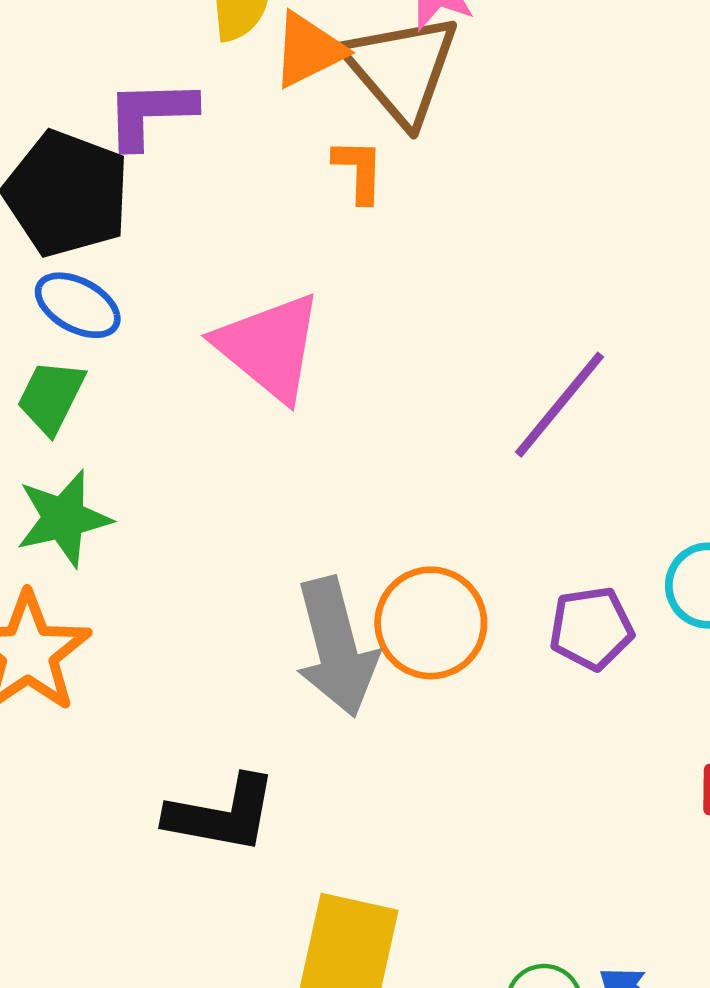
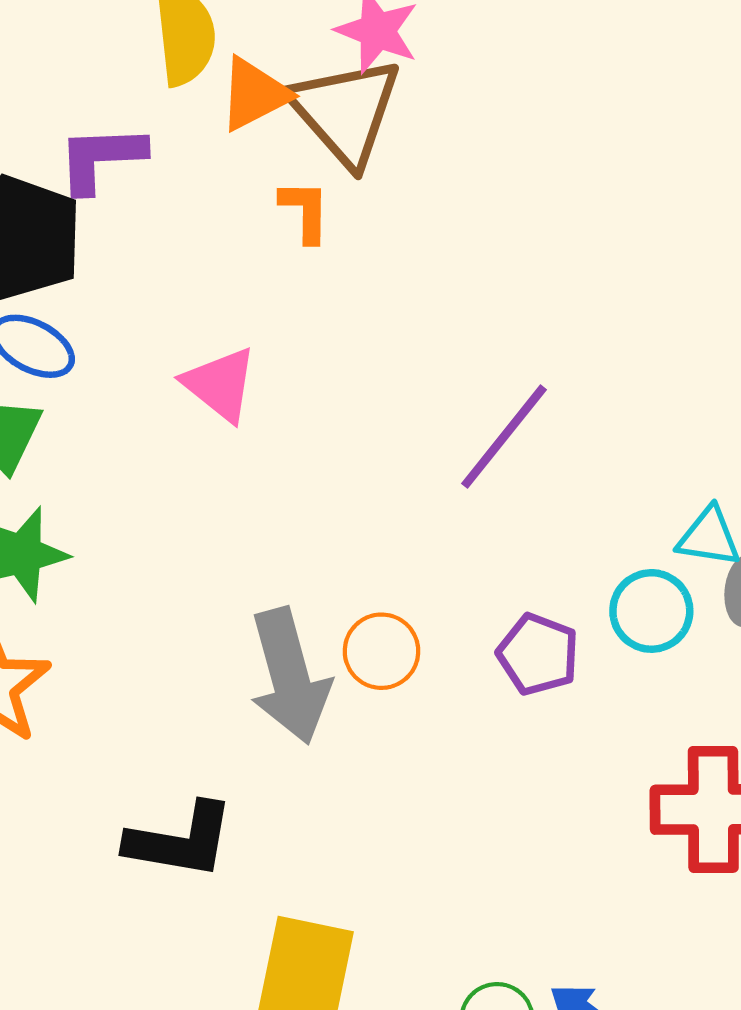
pink triangle: (269, 347) -> (220, 384), size x0.7
orange circle: (431, 623) -> (381, 651), size x0.7
purple pentagon: (591, 628) -> (538, 654), turned 30

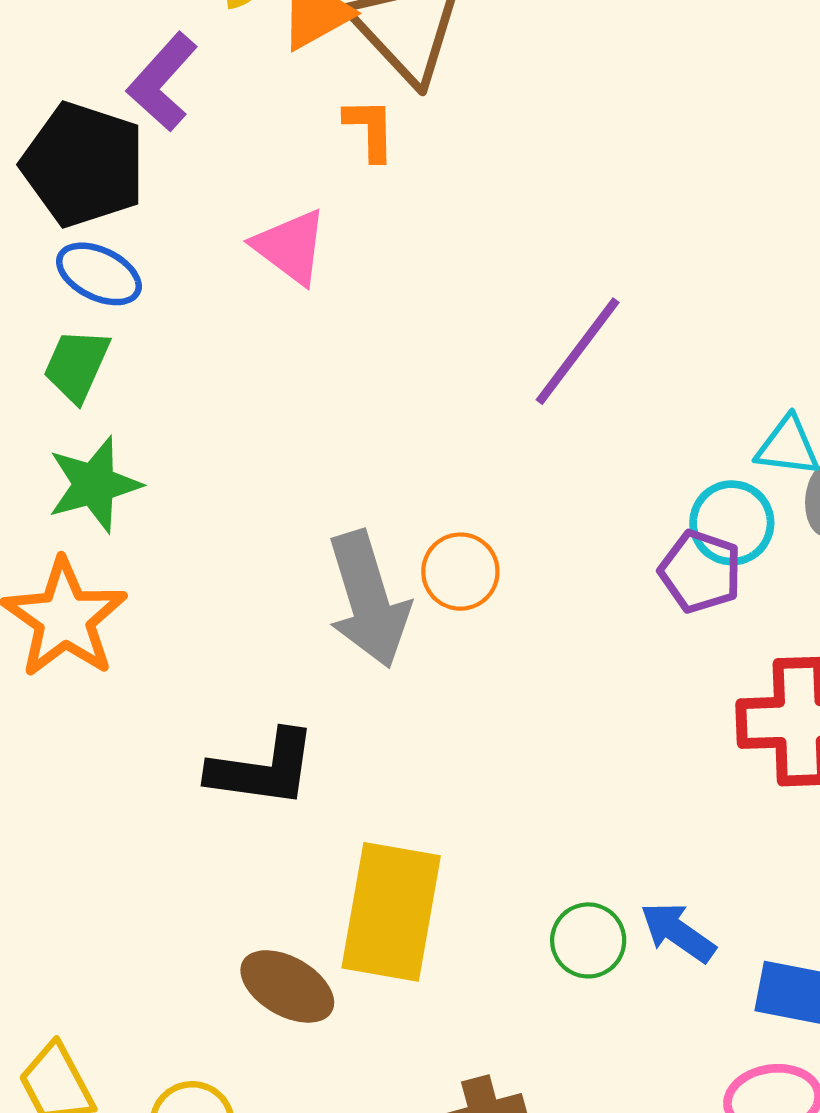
purple L-shape: (101, 158) -> (162, 82), turned -44
pink triangle: (220, 384) -> (290, 247), moved
purple pentagon: (538, 654) -> (700, 571), moved

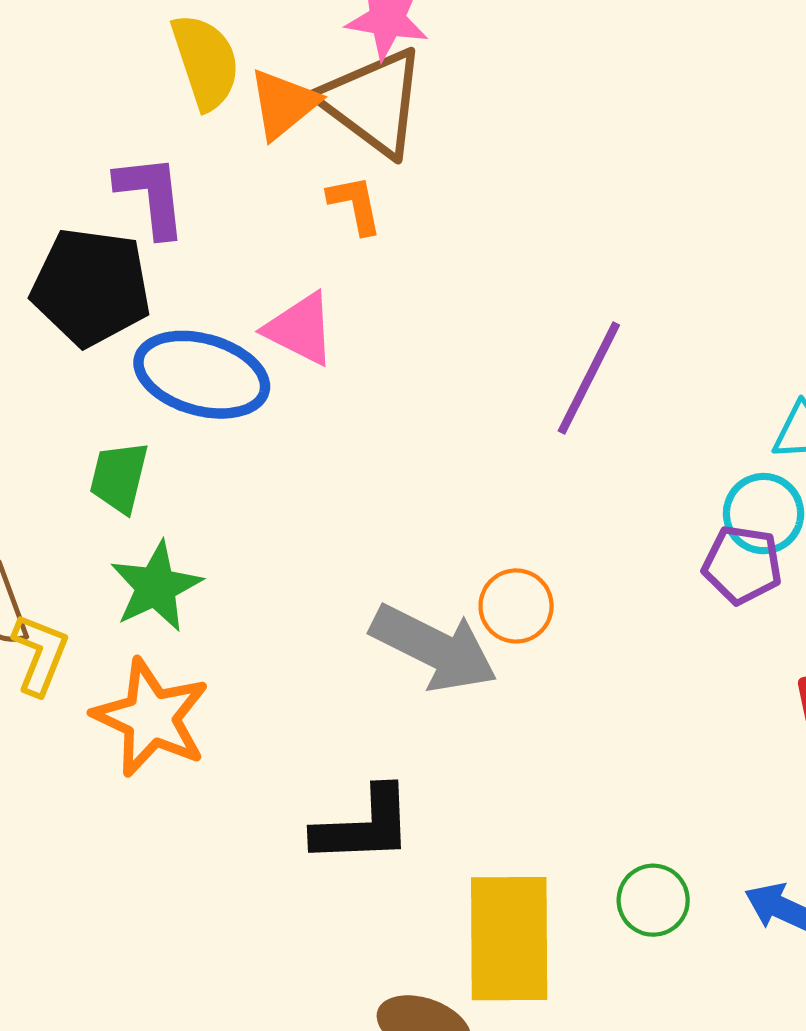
purple L-shape: (162, 82) -> (151, 196), turned 142
blue ellipse: (99, 274) -> (202, 375), moved, size x1.6
gray arrow: (368, 599) -> (434, 648), turned -36
green circle: (588, 940) -> (653, 900), moved

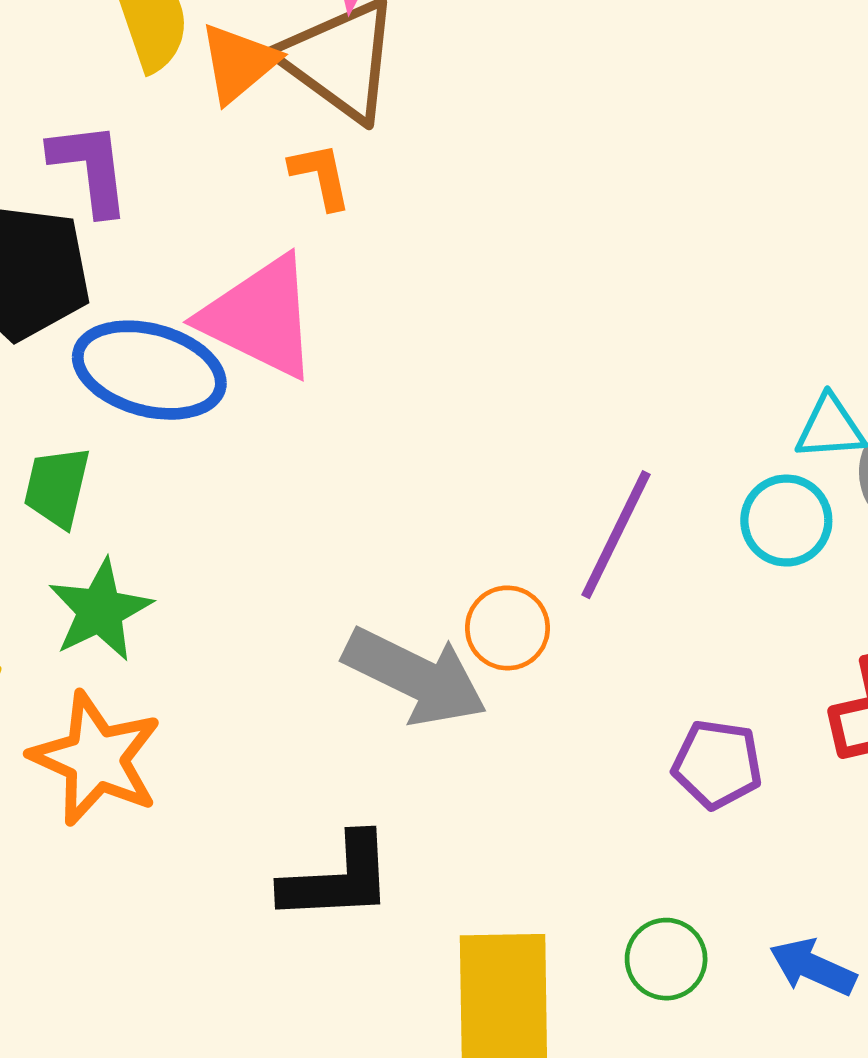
pink triangle: (300, 329) -> (260, 317), size x1.5
purple line: (589, 378) -> (616, 535), moved
purple pentagon: (742, 565) -> (717, 764), moved

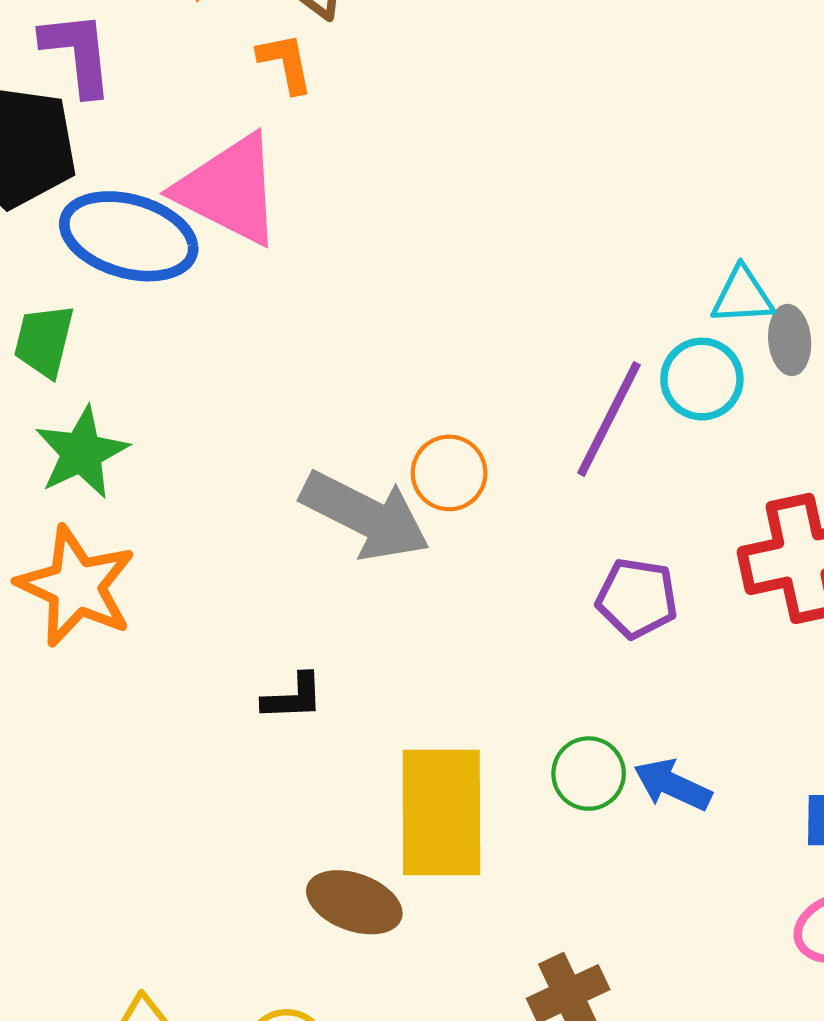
purple line: (616, 535) -> (609, 419), moved
black L-shape: (338, 878) -> (293, 697), size x0.6
blue arrow: (813, 967) -> (673, 785), moved

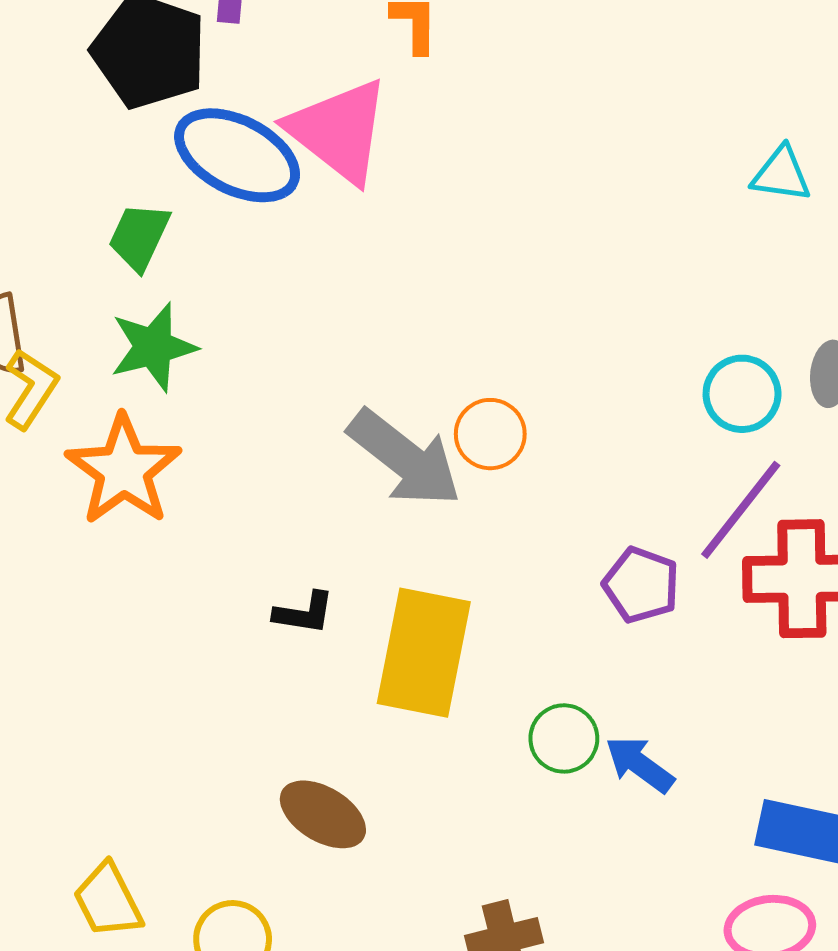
cyan triangle: (742, 296) -> (781, 174), moved
purple line: (609, 419) -> (741, 510), moved
yellow rectangle: (441, 813) -> (424, 653), moved

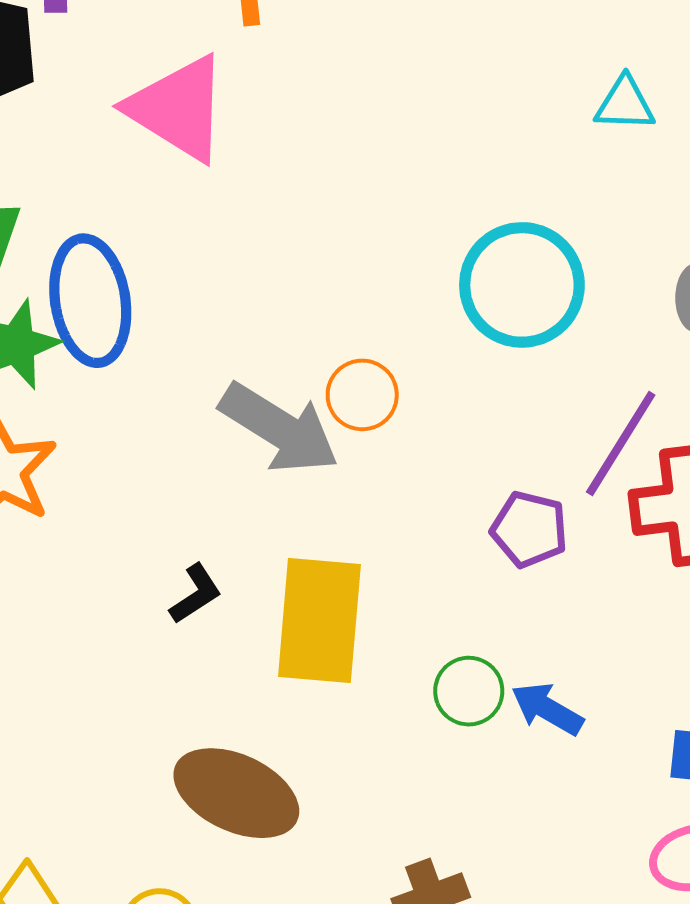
blue ellipse: (237, 155) -> (90, 301), moved, turned 60
cyan circle: (742, 394) -> (522, 285), moved, size x1.6
black L-shape: (304, 613) -> (196, 594), turned -36
brown ellipse: (323, 814) -> (236, 793), size x1.4

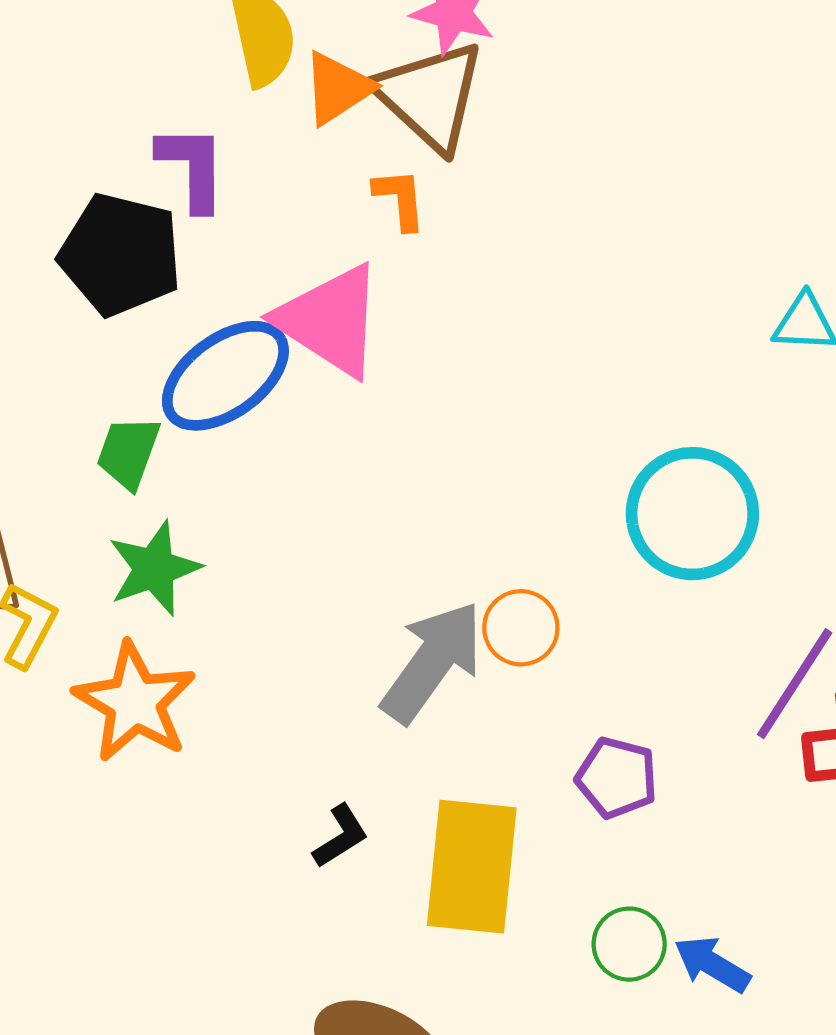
blue ellipse: (90, 301) -> (225, 376), moved, turned 62
gray arrow: (279, 428) -> (432, 662), turned -87
purple pentagon: (529, 529) -> (617, 778), moved

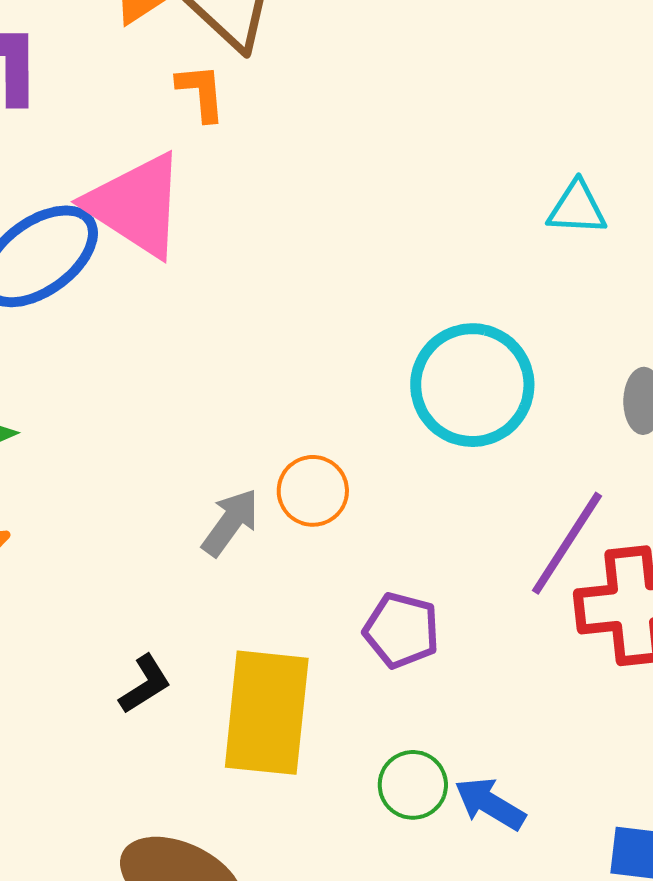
gray arrow: (432, 662) -> (230, 522), size x0.6

